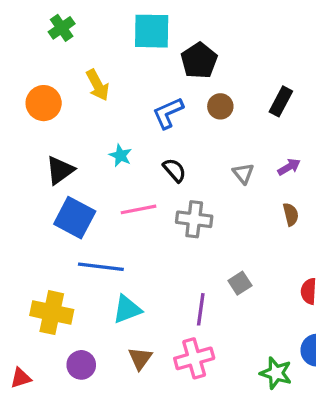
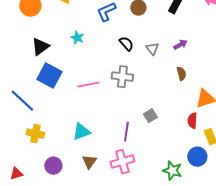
black semicircle: (175, 170) -> (126, 44), moved
pink line: (139, 209) -> (88, 85), moved
blue line: (101, 267) -> (22, 101), moved, turned 36
yellow cross: (52, 313) -> (35, 134), size x0.7

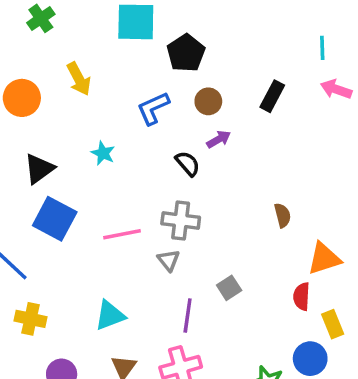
purple arrow: (180, 45) -> (219, 139), moved
gray triangle: (152, 49) -> (169, 260), moved

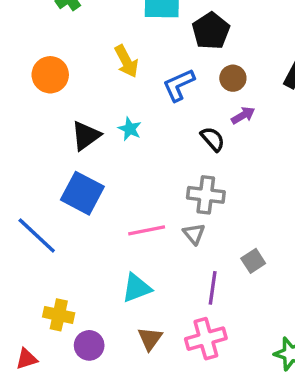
yellow arrow: (79, 79) -> (126, 61), moved
black triangle: (39, 169) -> (86, 136), moved
pink line: (122, 234) -> (147, 230), moved
yellow cross: (30, 319) -> (59, 315), moved

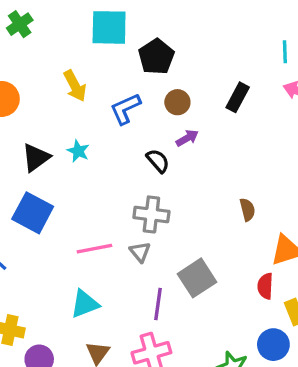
gray square: (253, 261) -> (197, 278), size x1.6

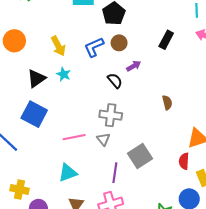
yellow arrow: (75, 86) -> (58, 46), moved
brown circle: (177, 102) -> (119, 43), moved
brown semicircle: (247, 210) -> (167, 103), moved

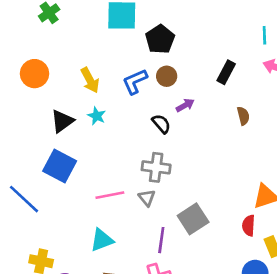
brown semicircle: (167, 103) -> (243, 116), moved

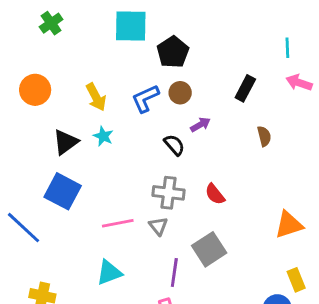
red semicircle: (249, 226) -> (215, 194), moved, turned -42

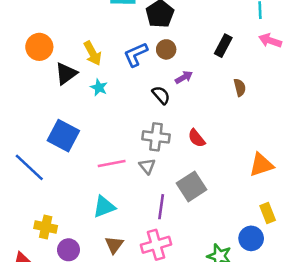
black triangle: (66, 142) -> (66, 74), moved

